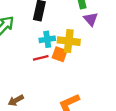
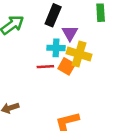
purple triangle: (91, 19) -> (70, 33), moved

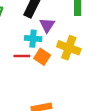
yellow cross: (79, 54) -> (69, 48), moved

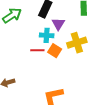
yellow cross: (69, 48) -> (77, 43), turned -36

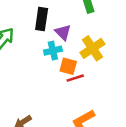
red line: (37, 50) -> (75, 78), moved

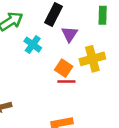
cyan cross: (53, 51) -> (33, 45), moved, turned 30

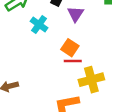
yellow cross: (92, 59) -> (91, 80), moved

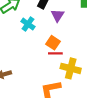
yellow cross: (91, 80) -> (71, 68), turned 30

